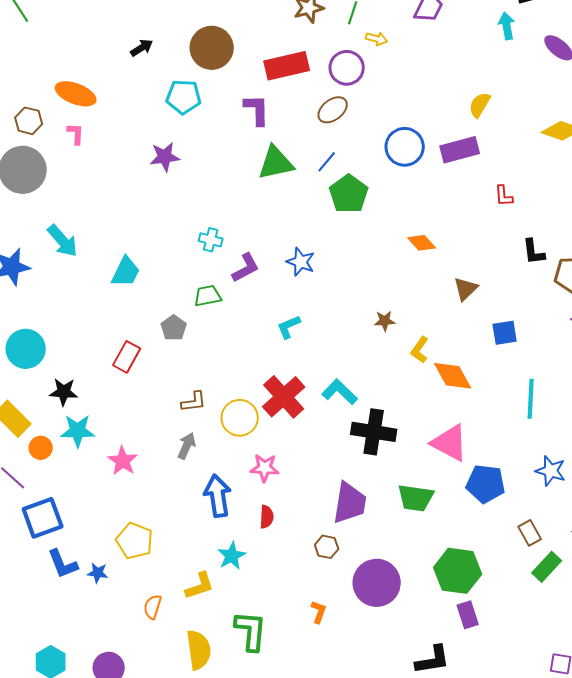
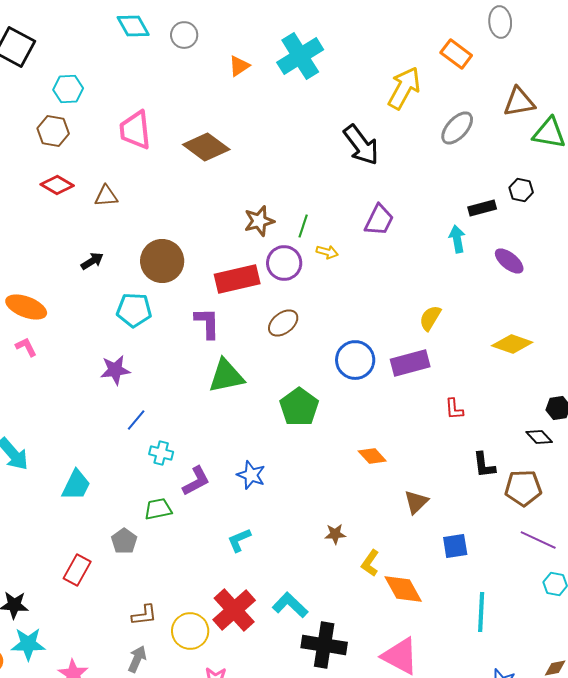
purple circle: (347, 68) -> (284, 263), moved
pink L-shape: (76, 134) -> (26, 347), turned -30
blue line: (327, 162) -> (136, 420), moved

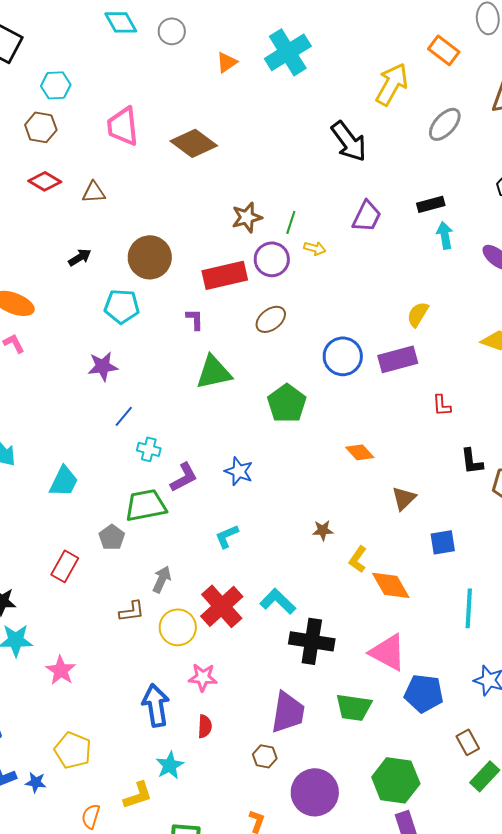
black rectangle: (482, 208) -> (431, 204), moved
purple L-shape: (207, 323) -> (195, 319), size x0.7
green trapezoid: (158, 509) -> (146, 505), size x1.5
gray arrow: (137, 659) -> (162, 579), moved

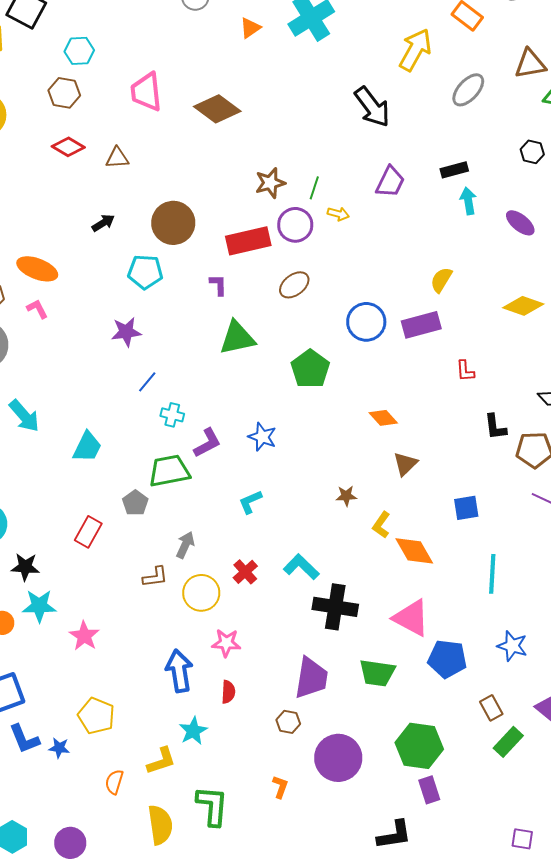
brown triangle: (404, 498) -> (405, 464), moved
red cross: (222, 606) -> (245, 572), size x0.6

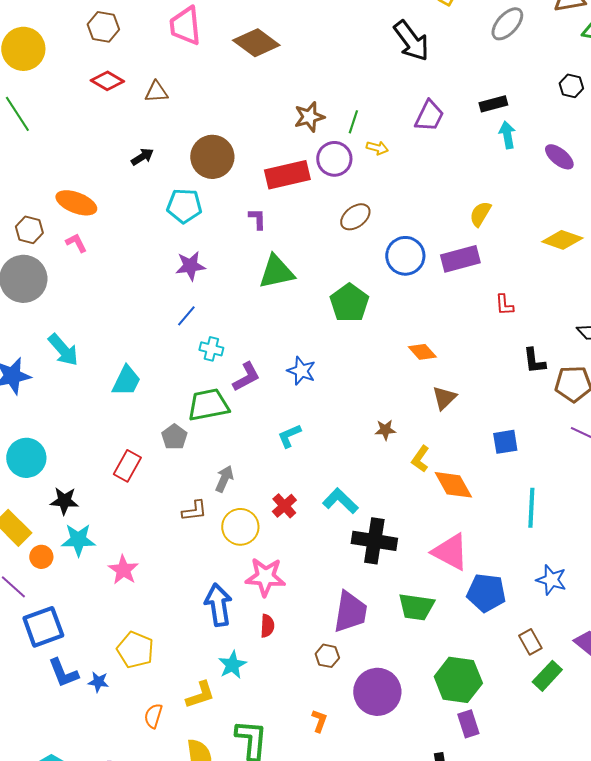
brown ellipse: (294, 285) -> (355, 217), moved
purple star: (126, 332) -> (190, 266), moved
pink star: (226, 643) -> (265, 577), size x1.4

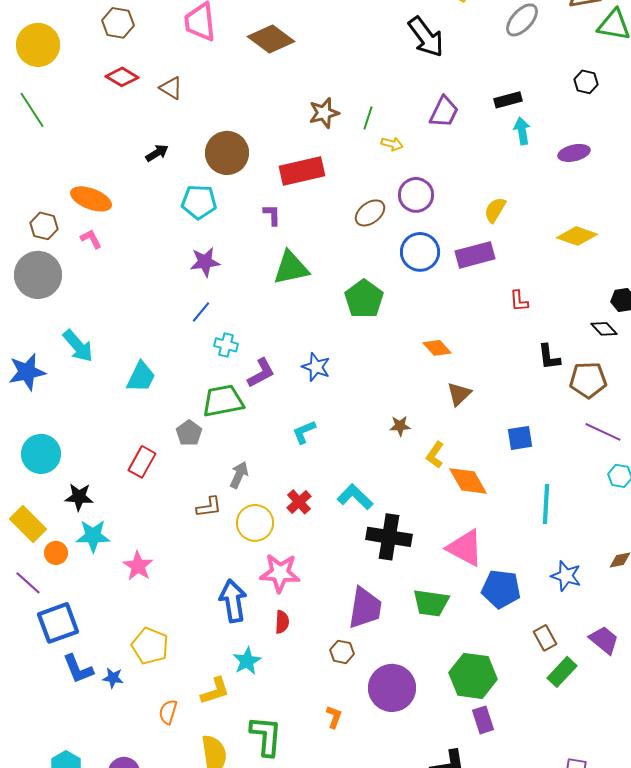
brown triangle: (156, 92) -> (171, 88), turned 35
purple ellipse: (559, 157) -> (574, 153), turned -52
purple circle: (334, 159) -> (416, 195), moved

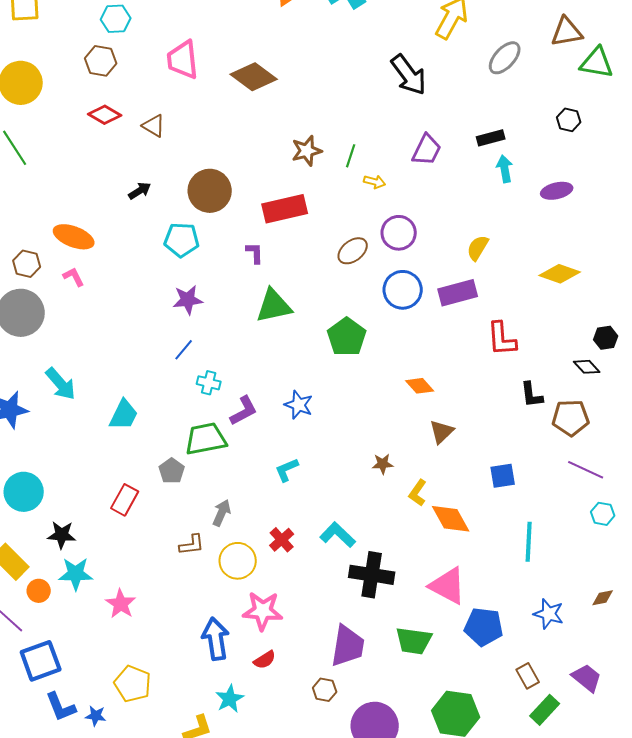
red L-shape: (519, 301) -> (502, 339), size x1.6
red semicircle: (282, 622) -> (265, 660), turned 55

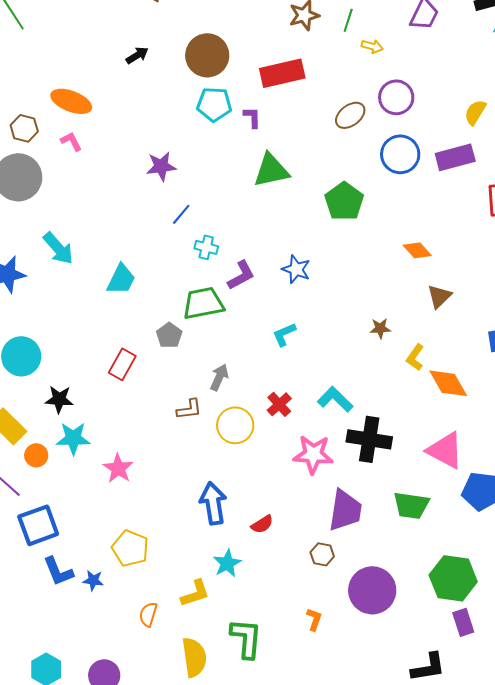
cyan pentagon: (182, 240) -> (214, 104), moved
purple star: (188, 300) -> (161, 166), moved
pink star: (263, 611) -> (313, 454), moved

